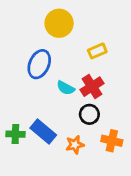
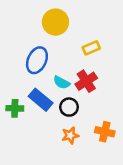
black circle: (89, 114) -> (69, 107), moved
blue rectangle: (43, 131) -> (41, 100), moved
green cross: (15, 134) -> (15, 108), moved

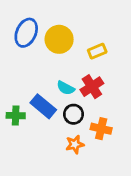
yellow circle: (55, 22) -> (59, 39), moved
blue ellipse: (37, 60) -> (26, 33), moved
orange cross: (105, 132) -> (101, 129), moved

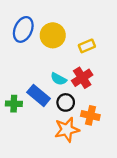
orange star: (75, 144) -> (67, 130), size x1.5

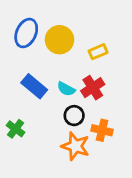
blue rectangle: (39, 95) -> (34, 86), moved
green cross: (14, 104) -> (16, 129), moved, turned 35
orange star: (67, 130) -> (75, 146), turned 30

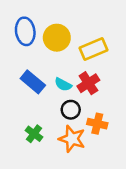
blue ellipse: (26, 33) -> (25, 31), turned -32
yellow rectangle: (98, 52) -> (93, 49), size x1.5
green cross: (16, 129) -> (34, 134), moved

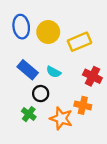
red cross: (88, 83) -> (92, 76), moved, turned -30
black circle: (71, 110) -> (41, 94), moved

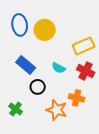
yellow rectangle: (80, 42) -> (84, 46), moved
cyan semicircle: (54, 72) -> (59, 68), moved
green cross: (29, 114) -> (16, 109), moved

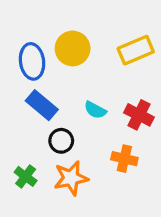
blue ellipse: (20, 25) -> (32, 61), moved
yellow rectangle: (84, 46) -> (136, 50), moved
orange star: (57, 110) -> (71, 178), moved, turned -30

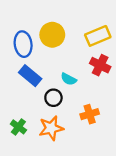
red cross: (139, 115) -> (100, 65), moved
black circle: (61, 141) -> (53, 98), moved
orange cross: (124, 159) -> (90, 114), turned -30

